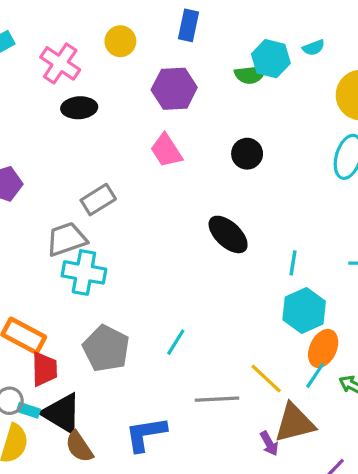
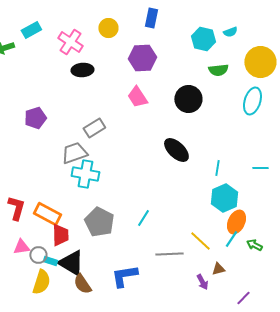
green semicircle: (250, 74) -> (218, 70), moved
black circle: (247, 154) -> (188, 99), size x1.4
brown triangle: (295, 423) -> (218, 269), size x0.5

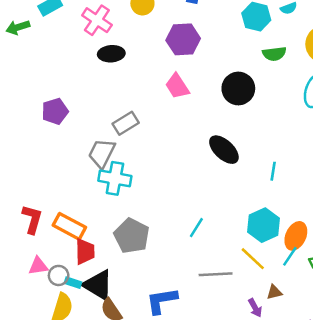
gray trapezoid: (74, 153) -> (102, 153), turned -44
cyan hexagon: (224, 198) -> (264, 225), moved
cyan line: (143, 218) -> (196, 228), moved

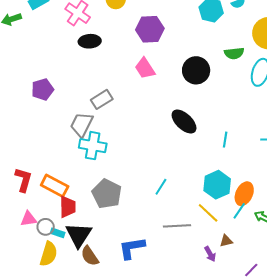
green semicircle: (274, 54) -> (234, 53), moved
black triangle: (98, 285) -> (79, 235), turned 32

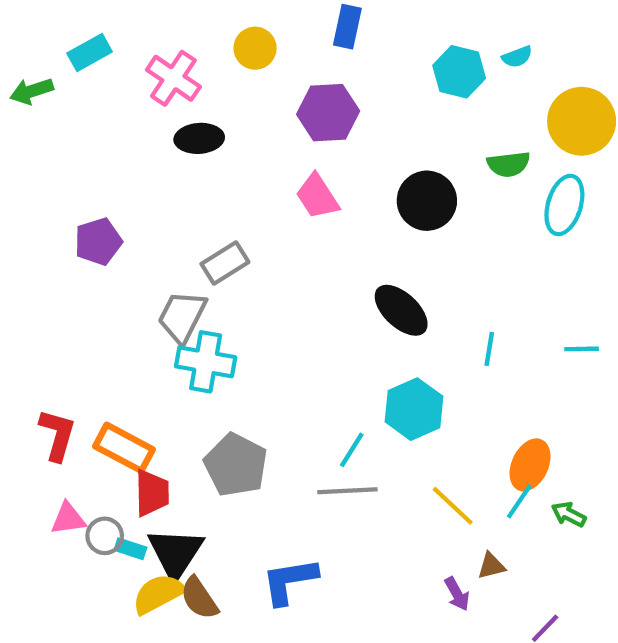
cyan hexagon: (217, 185) -> (414, 409), moved
gray line: (177, 226) -> (347, 491), moved
yellow semicircle: (49, 254) -> (158, 594), moved, turned -135

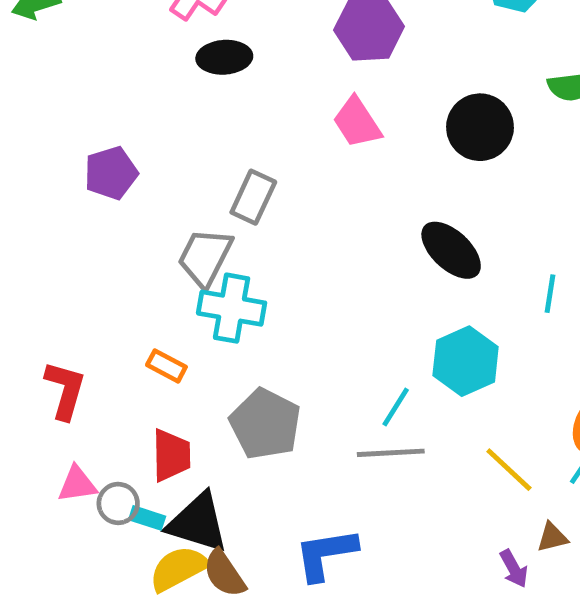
gray rectangle: (225, 263) -> (253, 197), turned -33
orange rectangle: (124, 448) -> (166, 366), moved, size x0.6
black triangle: (176, 553) -> (198, 523), turned -46

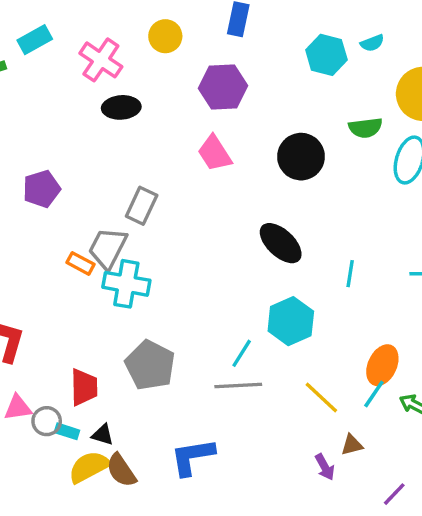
orange rectangle: (166, 366) -> (81, 263), moved
black triangle: (198, 523) -> (103, 435), size x0.5

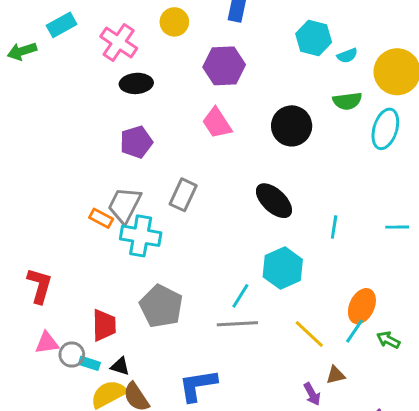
cyan semicircle: (372, 43) -> (347, 56), moved
purple pentagon: (42, 189) -> (136, 142), moved
gray rectangle: (142, 206) -> (183, 195), moved

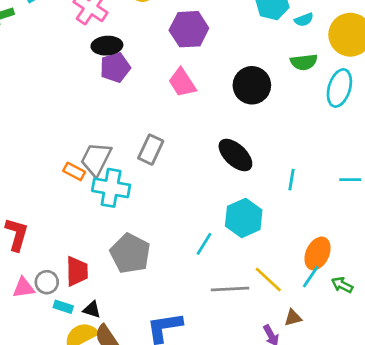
purple pentagon: (136, 142) -> (115, 67), moved
gray line: (237, 324) -> (230, 289), moved
gray circle: (72, 355) -> (47, 282), moved

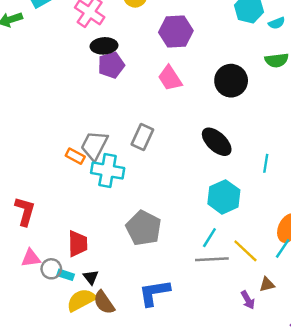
cyan line: (204, 244) -> (209, 238), moved
gray pentagon: (130, 253) -> (144, 228), moved
gray circle: (47, 282) -> (51, 269), moved
black triangle: (92, 310) -> (91, 277), turned 35

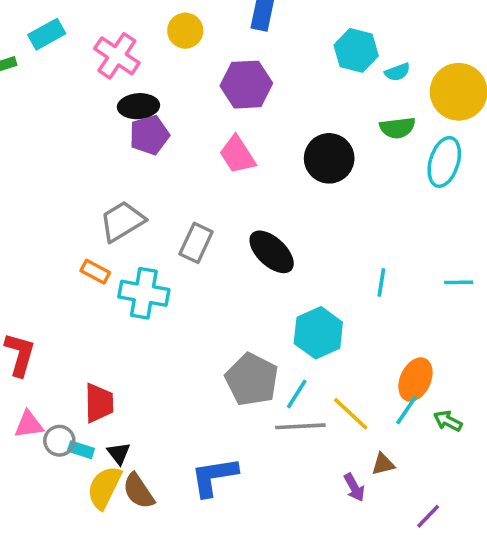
black ellipse: (217, 142) -> (272, 252), moved
gray trapezoid: (94, 145) -> (122, 221), moved, turned 32
gray pentagon: (144, 228) -> (252, 380), moved
yellow semicircle: (81, 300) -> (104, 487), turned -36

